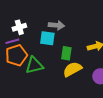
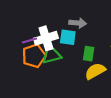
white cross: (19, 27) -> (46, 38), moved, size x1.5
green triangle: (34, 65) -> (51, 55), moved

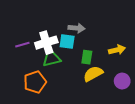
purple line: (30, 40) -> (22, 45), moved
orange pentagon: (34, 56) -> (35, 82), moved

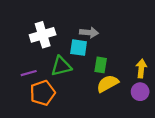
white cross: (46, 43) -> (43, 35), moved
purple line: (22, 45) -> (29, 73), moved
yellow arrow: (117, 50) -> (141, 68), moved, turned -70

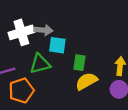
gray arrow: (89, 32) -> (43, 30), moved

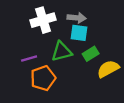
gray arrow: (43, 30) -> (77, 18), moved
green rectangle: (79, 63) -> (91, 54), moved, turned 49

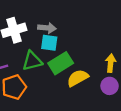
green rectangle: (91, 54) -> (61, 63), size x1.5

